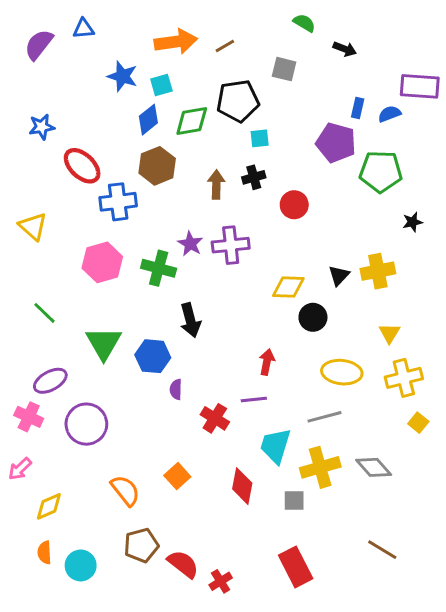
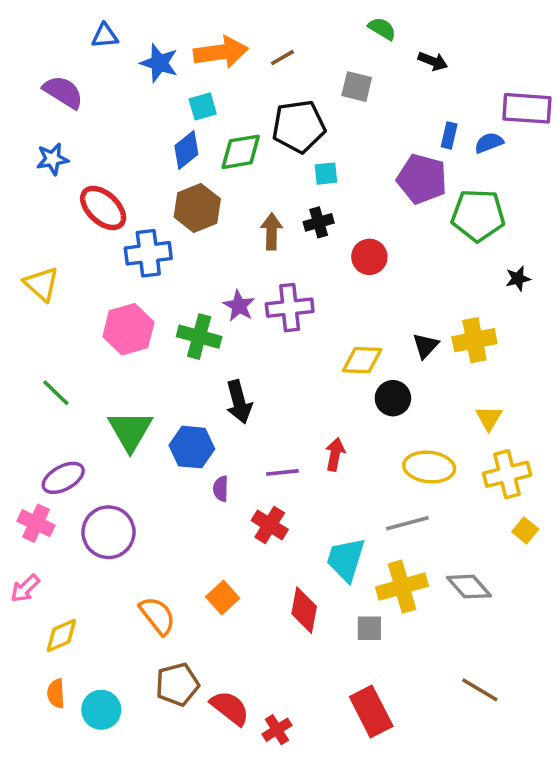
purple semicircle: (39, 45) -> (63, 92), moved, turned 84
blue star: (122, 76) -> (159, 63), moved
purple line: (254, 400) -> (282, 472), moved

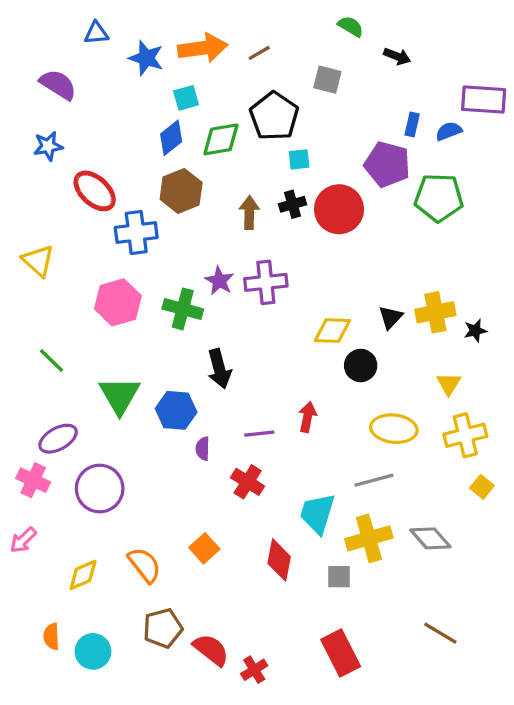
black pentagon: (299, 126) -> (274, 116), turned -30
red circle: (369, 257) -> (339, 209), moved, size x1.5
black star: (518, 279) -> (475, 331), moved
yellow diamond: (61, 636) -> (83, 575), moved

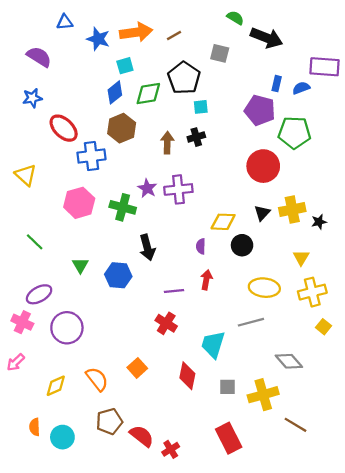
black arrow: (397, 56) -> (267, 38), size x1.8
red circle: (339, 209) -> (263, 166), moved
green triangle: (120, 395) -> (80, 265), size x0.6
purple semicircle: (203, 449) -> (201, 246), moved
yellow cross: (369, 538) -> (263, 395), moved

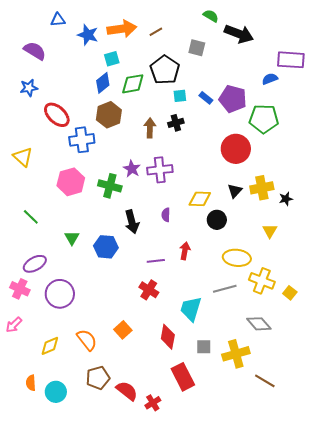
blue rectangle: (277, 84) -> (206, 98), moved, turned -64
purple semicircle: (201, 246) -> (166, 215), moved
yellow cross: (312, 292) -> (262, 281), moved, turned 35
red rectangle: (229, 438) -> (183, 377), moved

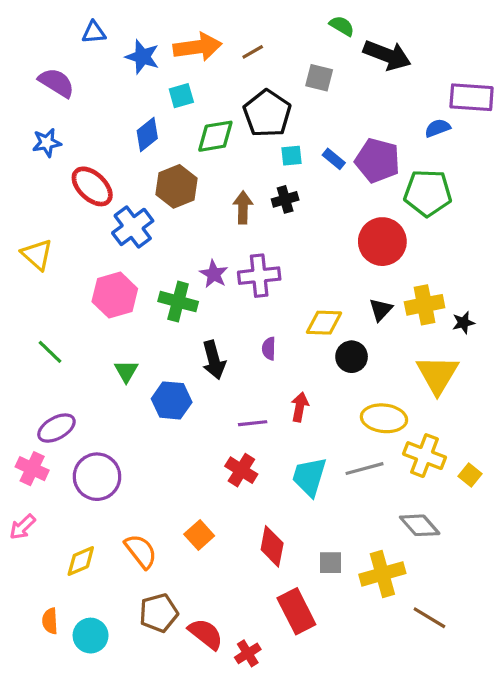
blue diamond: (103, 83) -> (147, 135), moved
blue cross: (82, 140) -> (133, 227), turned -30
yellow triangle: (270, 231) -> (437, 375), size x1.8
green triangle: (72, 238) -> (126, 371), moved
cyan trapezoid: (191, 309) -> (309, 477), moved

